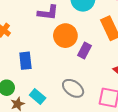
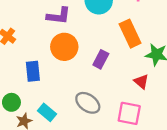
orange circle: (65, 36) -> (64, 47), moved

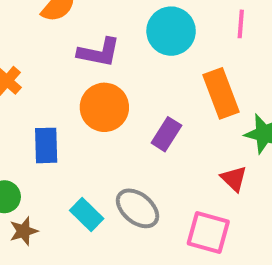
cyan rectangle: (47, 112) -> (87, 215), moved

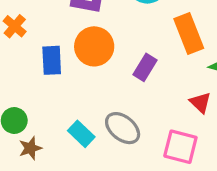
blue rectangle: (46, 145) -> (52, 60), moved

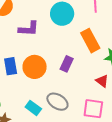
orange circle: (94, 46) -> (35, 67), moved

